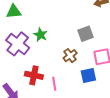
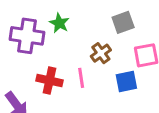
purple cross: (18, 44) -> (27, 36), turned -30
pink line: (54, 84) -> (81, 78), moved

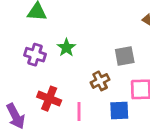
purple cross: (27, 36) -> (35, 55), size x0.7
pink line: (81, 78) -> (79, 112), moved

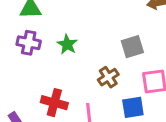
purple cross: (35, 55) -> (29, 43), moved

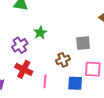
purple cross: (29, 43) -> (20, 45), moved, turned 35

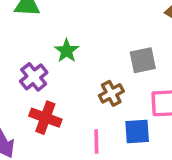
pink line: (45, 81) -> (96, 141), moved

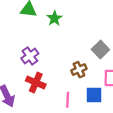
green star: (67, 51) -> (54, 18), moved
gray square: (143, 60) -> (100, 50), turned -36

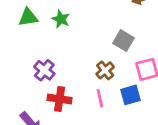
pink line: (68, 100) -> (100, 98), moved

